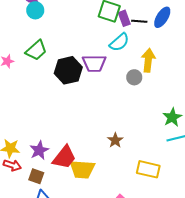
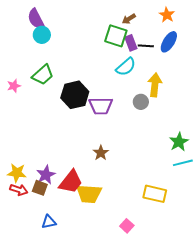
purple trapezoid: (94, 63) -> (101, 106), moved
brown star: (115, 140) -> (101, 153), moved
brown square: (36, 176) -> (40, 188), moved

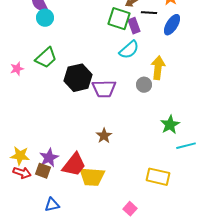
black line: (146, 46) -> (149, 13), moved
green star: (179, 142) -> (170, 125), moved

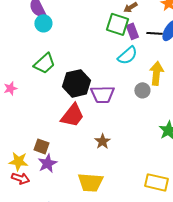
black line: (149, 13) -> (154, 33), moved
pink star: (17, 69) -> (10, 88), moved
red trapezoid: (74, 165) -> (72, 115), moved
brown square: (43, 171) -> (41, 146), moved

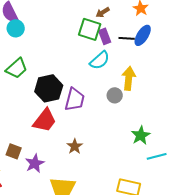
purple trapezoid: (102, 94) -> (75, 99), turned -75
purple star: (47, 163) -> (35, 163), moved

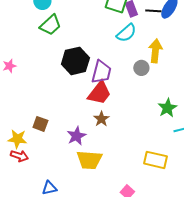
green trapezoid: (17, 68) -> (50, 25), moved
red trapezoid: (45, 120) -> (99, 93), moved
purple star: (35, 163) -> (76, 136), moved

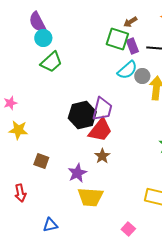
black hexagon: (75, 61) -> (82, 115), moved
gray circle: (141, 68) -> (142, 76), moved
yellow star: (17, 139) -> (18, 130), moved
red arrow: (19, 156) -> (20, 193), turned 60

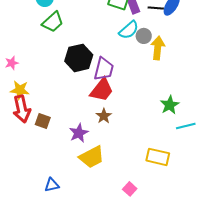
black hexagon: (82, 115) -> (79, 58), moved
red arrow: (20, 193) -> (22, 109), moved, size x1.5
yellow trapezoid: (90, 197) -> (92, 157), turned -32

